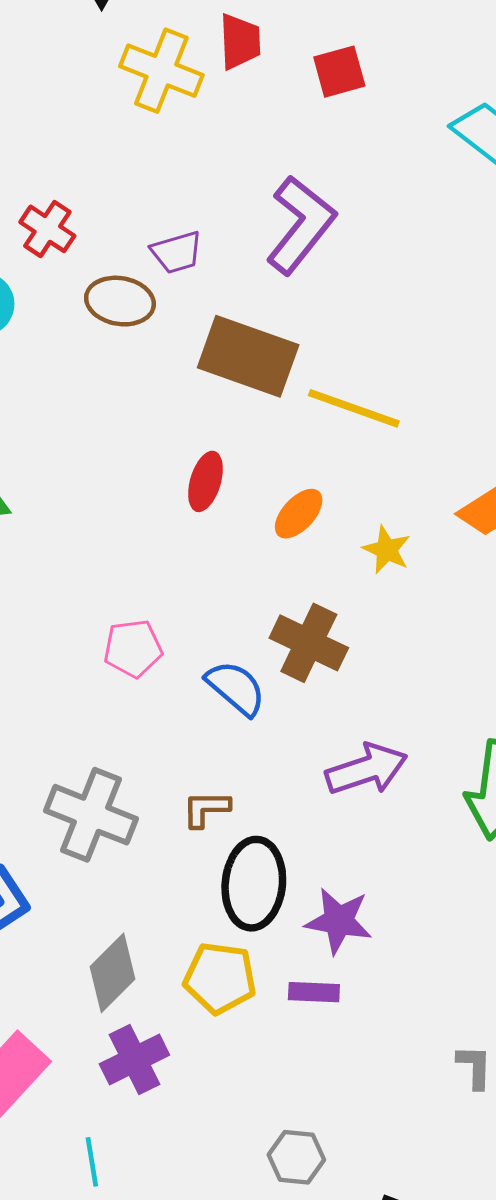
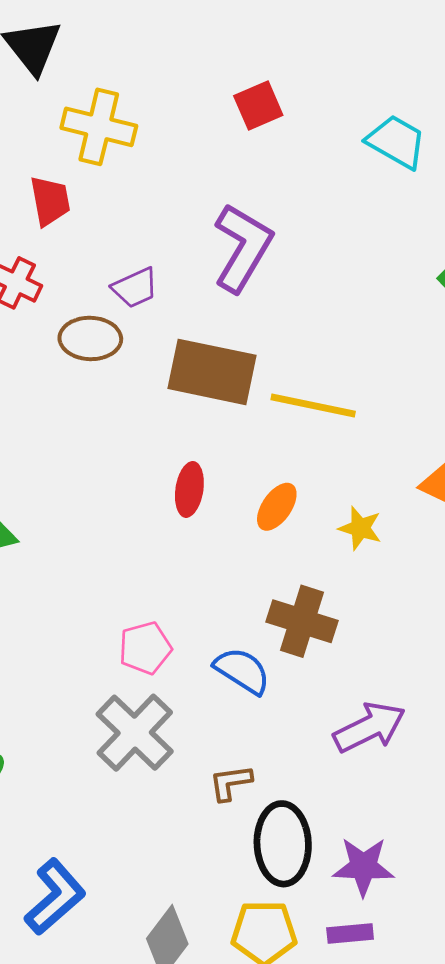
red trapezoid: (240, 42) -> (50, 201), moved
gray cross: (91, 815) -> (135, 733), moved, turned 30

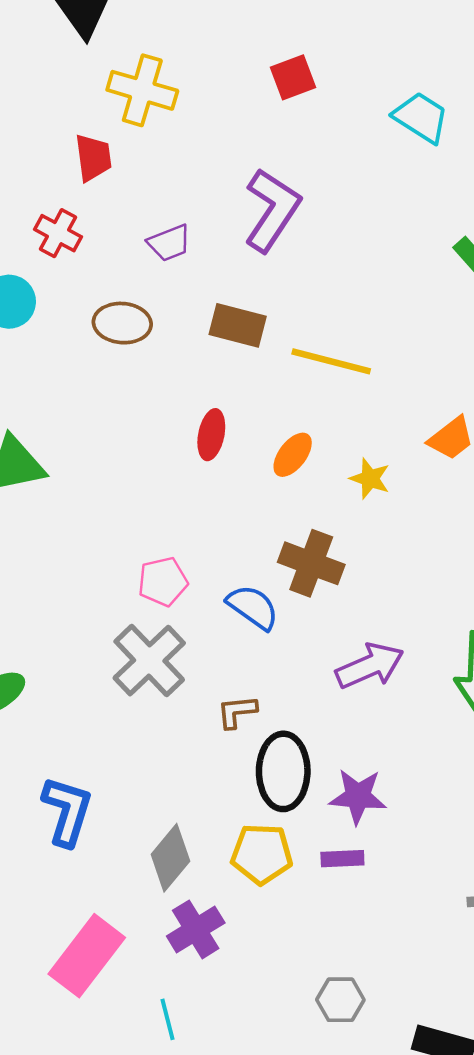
brown ellipse: (90, 338) -> (122, 323), moved
brown rectangle: (212, 372) -> (238, 325), size x0.7
blue L-shape: (55, 897) -> (67, 811), turned -34

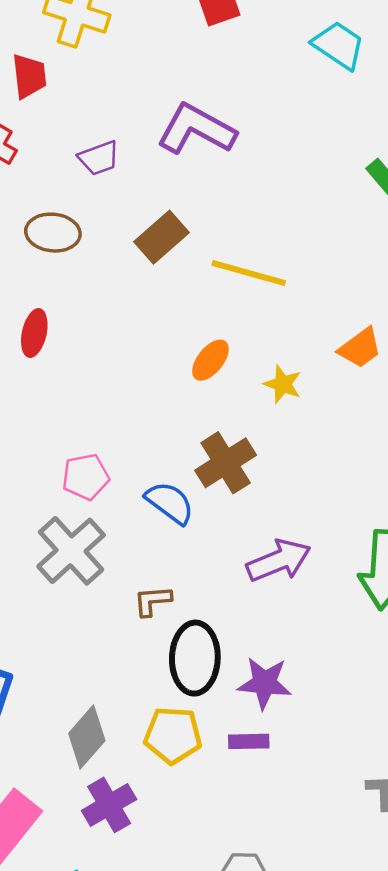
purple L-shape: (272, 210) -> (196, 129), turned -96
brown rectangle: (238, 325) -> (162, 237), turned -57
red ellipse: (211, 435) -> (34, 333), moved
brown cross: (311, 563) -> (226, 463), turned 36

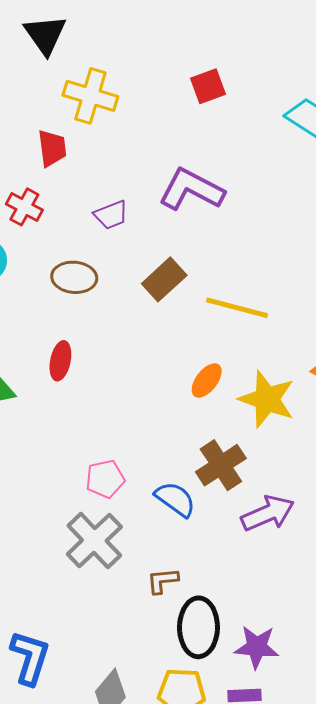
yellow star: (283, 384) -> (267, 399), size x1.8
purple arrow: (279, 561) -> (268, 513), moved

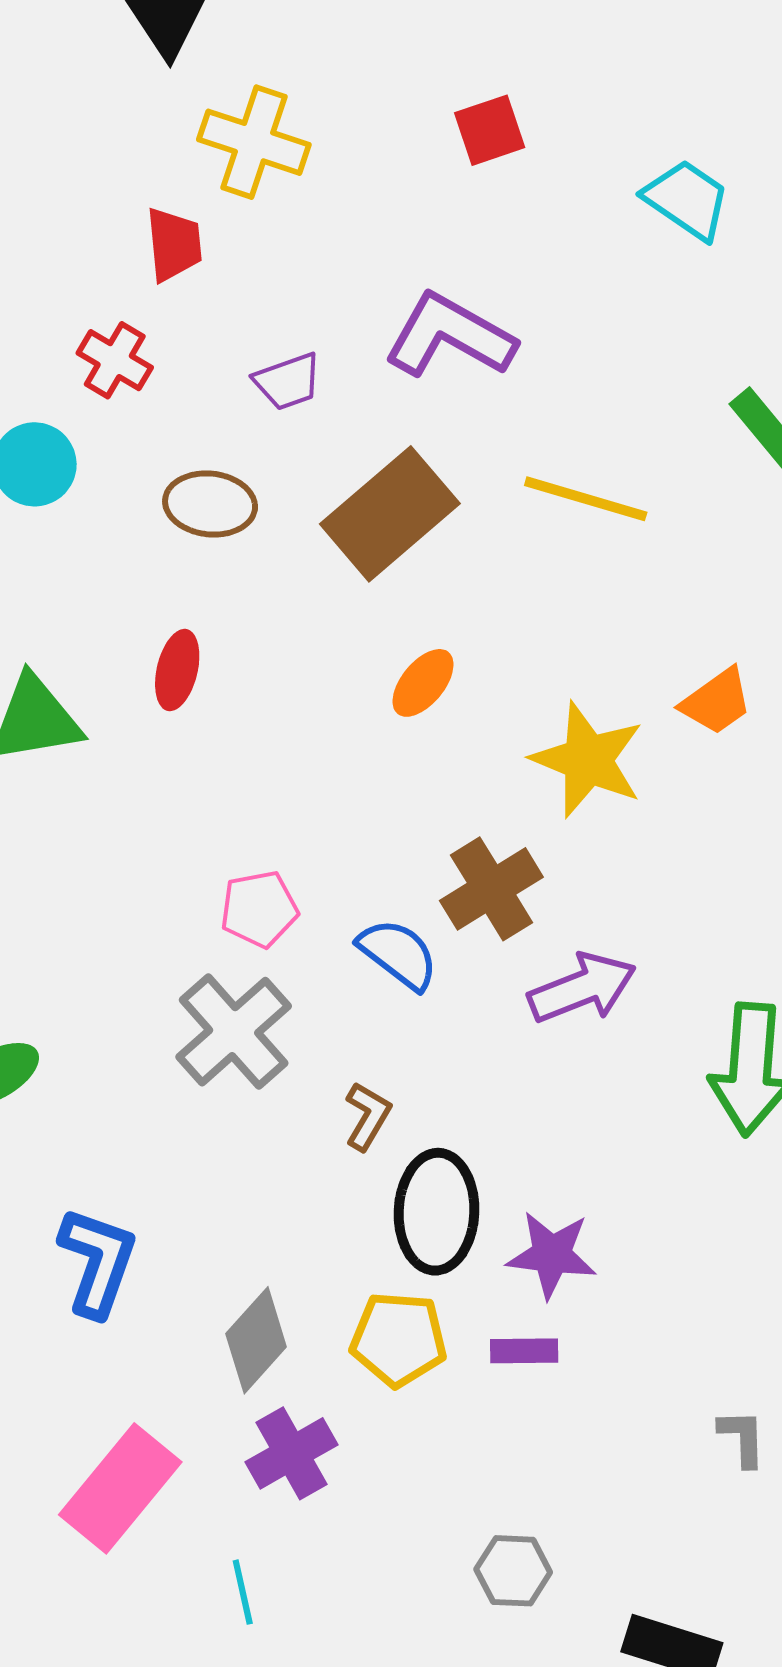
brown rectangle: (164, 279) -> (390, 514), size x1.5
yellow line: (237, 308) -> (586, 499), moved
orange ellipse: (207, 380) -> (423, 683), moved
brown L-shape: (163, 581) -> (368, 1116), turned 124

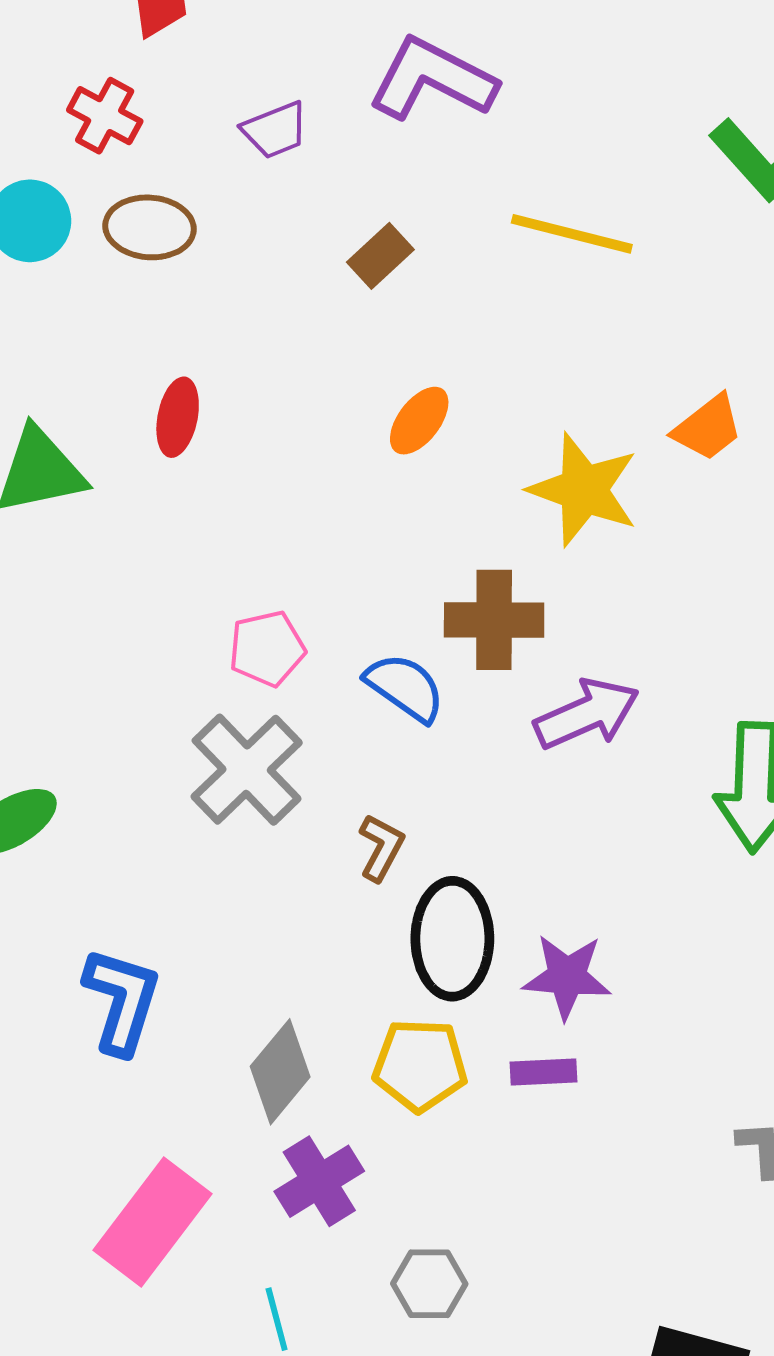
brown ellipse: (210, 504) -> (150, 227), moved
brown rectangle: (390, 514) -> (380, 256), size x0.5
brown cross: (491, 889) -> (494, 620), turned 34
gray hexagon: (513, 1571) -> (429, 1284), moved

